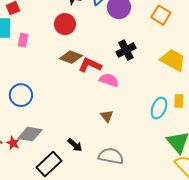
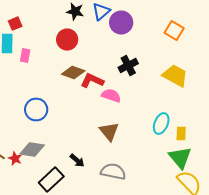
orange square: (161, 15) -> (174, 31), moved
blue circle: (21, 95) -> (36, 110), moved
yellow rectangle: (179, 101) -> (181, 134), moved
brown triangle: (107, 116) -> (109, 132), size x1.5

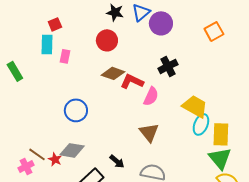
orange square: (174, 31) -> (214, 31), turned 30
yellow trapezoid: (175, 76) -> (195, 106), moved
pink semicircle: (111, 96) -> (151, 96), turned 96
yellow rectangle: (181, 134) -> (221, 134), size x1.6

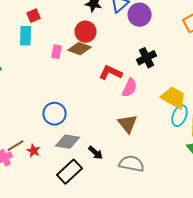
pink rectangle: (65, 56) -> (56, 52), moved
brown diamond: (113, 73) -> (80, 49), moved
blue circle: (76, 110) -> (54, 114), moved
gray diamond: (72, 150) -> (68, 142), moved
brown line: (37, 154) -> (16, 146), turned -66

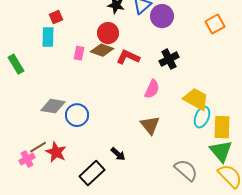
red L-shape: (110, 73) -> (128, 57), moved
gray diamond: (68, 142) -> (53, 106), moved
red star: (34, 151) -> (56, 152), size x1.5
gray semicircle: (132, 164) -> (186, 170), moved, turned 30

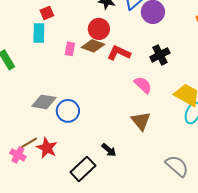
pink semicircle: (152, 89) -> (143, 85), turned -72
pink cross: (27, 159) -> (18, 155), turned -35

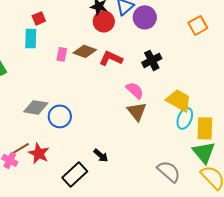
red circle: (99, 29) -> (104, 21), moved
brown triangle: (141, 121) -> (137, 111), moved

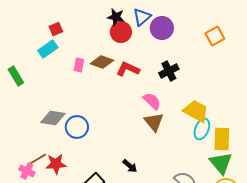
cyan rectangle: (31, 38) -> (48, 49), turned 54
red star: (39, 153) -> (56, 164), turned -30
black arrow: (101, 155) -> (130, 166), moved

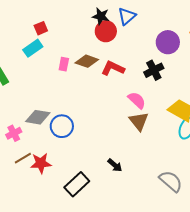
purple circle: (162, 28) -> (168, 42), moved
pink cross: (27, 171) -> (14, 133), moved, turned 35

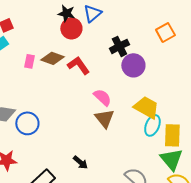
purple circle: (168, 42) -> (133, 65), moved
red L-shape: (113, 68) -> (78, 65), turned 30
black cross: (154, 70) -> (119, 46), moved

